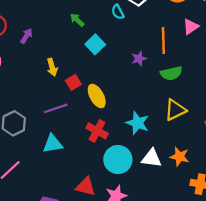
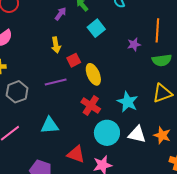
purple arrow: (26, 36) -> (61, 14), moved
cyan triangle: (53, 144) -> (50, 125), moved

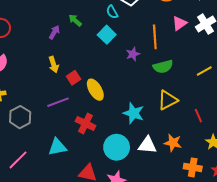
cyan square: (96, 28) -> (107, 35), moved
red cross: (91, 105) -> (86, 123), moved

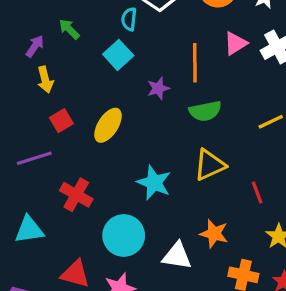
cyan semicircle: (112, 12) -> (129, 19), turned 32
yellow arrow: (54, 65) -> (45, 80), moved
yellow ellipse: (95, 90) -> (108, 125), moved, turned 60
white triangle: (147, 145) -> (177, 256), moved

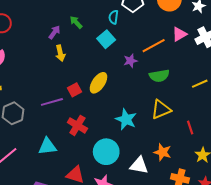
orange line: (195, 63) -> (154, 46), turned 60
red square: (61, 121) -> (75, 90), moved

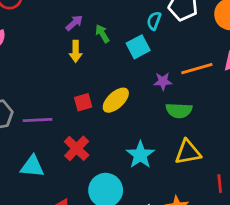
green arrow: (76, 22) -> (102, 34), moved
green semicircle: (159, 76) -> (179, 110), moved
purple line: (52, 102) -> (38, 120), moved

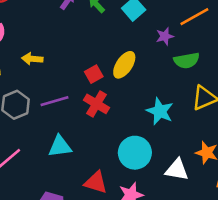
yellow arrow: (76, 51) -> (32, 59), moved, turned 108
red cross: (77, 148) -> (96, 104), moved

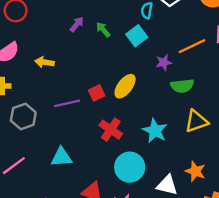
yellow arrow: (32, 59) -> (44, 62), moved
purple line: (54, 101) -> (67, 103), moved
red cross: (96, 104) -> (111, 130), moved

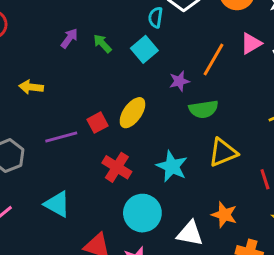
orange line: (192, 46) -> (213, 59), turned -32
cyan triangle: (61, 157) -> (57, 204), turned 35

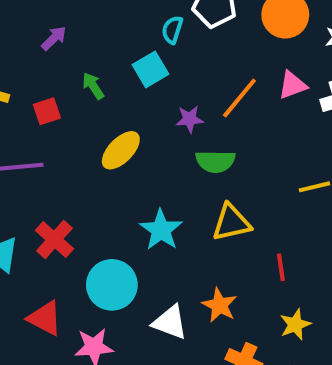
green arrow: (102, 43) -> (93, 86), moved
red square: (97, 123) -> (47, 111), moved
red cross: (117, 167) -> (54, 240), moved

